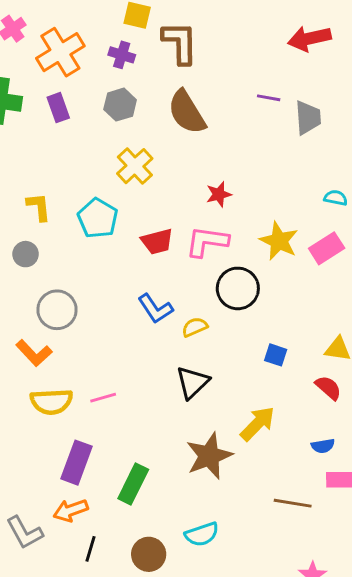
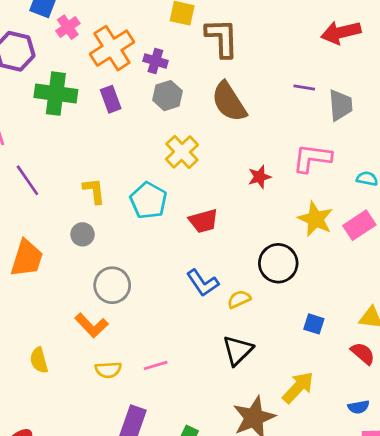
purple cross: (122, 55) -> (155, 61), moved
pink L-shape: (207, 242) -> (312, 158), moved
yellow semicircle: (51, 402) -> (108, 370), size x0.7

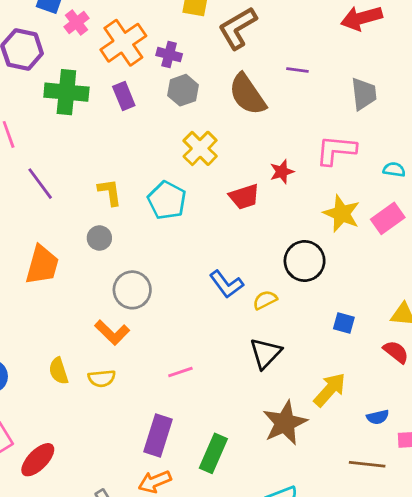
brown L-shape: (222, 38) -> (238, 28), turned -117
purple line: (304, 87) -> (297, 70), moved
red trapezoid: (203, 221) -> (244, 197), moved
yellow semicircle: (108, 370) -> (102, 378), moved
blue semicircle: (359, 407) -> (378, 417), moved

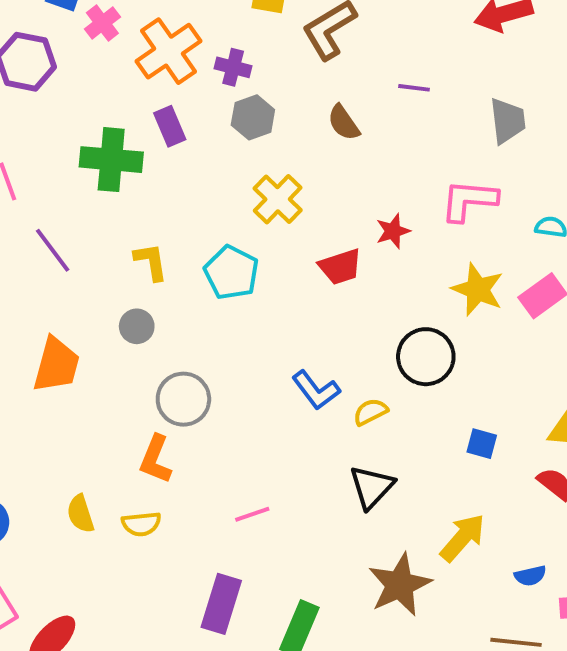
green cross: (66, 92) -> (111, 160), moved
brown semicircle: (247, 94) -> (344, 123), size x0.6
orange L-shape: (112, 333) -> (156, 459), turned 68

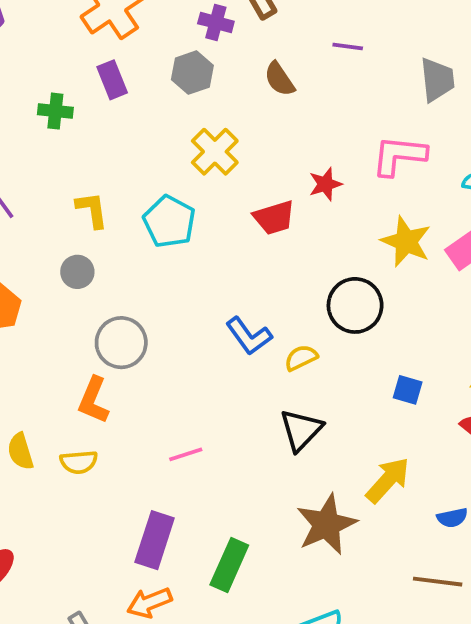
purple cross: (233, 67) -> (216, 22), moved
green cross: (111, 160) -> (55, 111), size x0.6

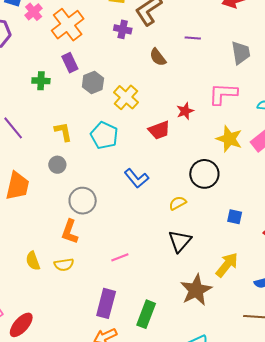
gray hexagon: (192, 73) -> (93, 83), moved
blue L-shape: (249, 336) -> (136, 178), moved

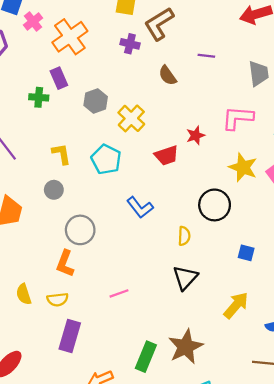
purple rectangle: (70, 63) -> (59, 78), moved
yellow semicircle: (178, 203) -> (184, 236), turned 120
brown star: (196, 290) -> (186, 347), moved
purple rectangle: (106, 303) -> (70, 336), moved

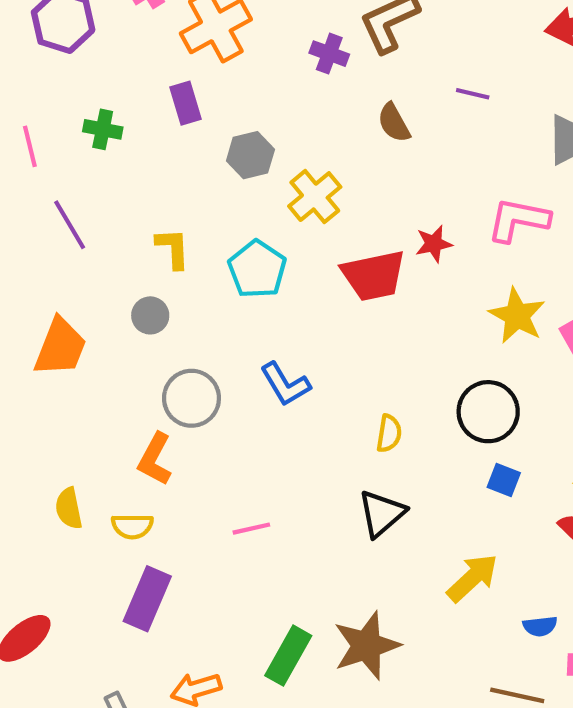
green cross: (39, 97) -> (103, 129), moved
red trapezoid: (167, 155) -> (374, 276), size x1.4
black circle: (215, 205) -> (488, 412), moved
blue L-shape: (140, 207) -> (285, 384), moved

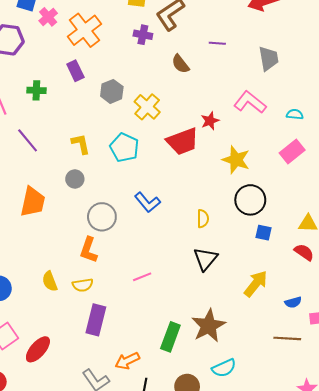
pink L-shape: (518, 220) -> (250, 102), turned 36
yellow star: (517, 316) -> (236, 160), moved

